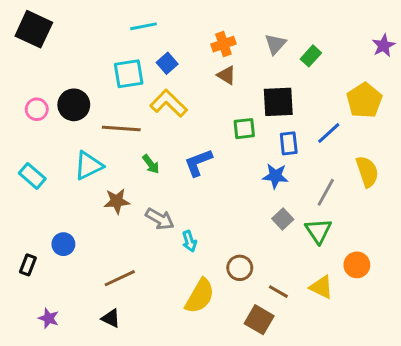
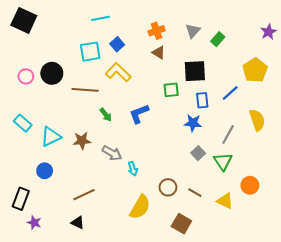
cyan triangle: (89, 166) -> (51, 137), moved
black rectangle: (28, 265) -> (21, 199), moved, size x1.5
brown line: (278, 292) -> (195, 193), moved

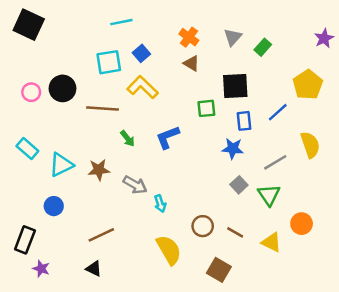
orange cross: (157, 31) -> (189, 37), turned -35
gray line: (228, 134) -> (275, 162), turned 30
yellow semicircle: (140, 207) -> (169, 250), turned -60

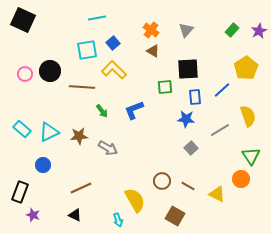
green rectangle: (263, 47) -> (232, 30), moved
cyan rectangle: (27, 149) -> (22, 129), moved
green triangle: (269, 195) -> (251, 156), moved
cyan arrow: (160, 204) -> (118, 220), moved

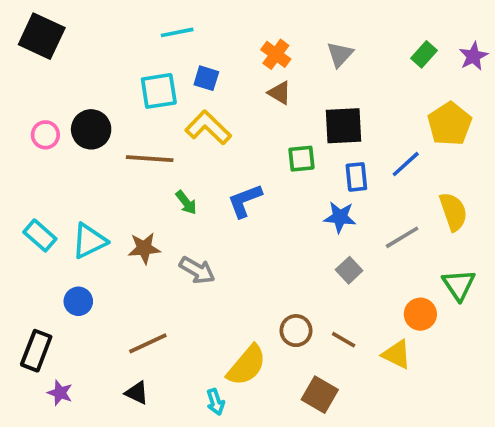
blue square: (113, 43) -> (206, 78), turned -32
orange circle: (241, 179) -> (420, 314), moved
yellow semicircle: (135, 200) -> (247, 365), turned 70

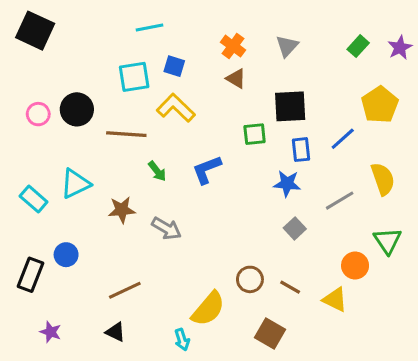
cyan triangle: (89, 241) -> (75, 184), moved
black rectangle: (36, 351) -> (31, 275), moved

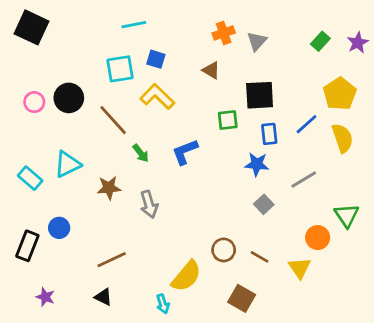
orange cross: (233, 46) -> (224, 33), moved, turned 35
brown line: (126, 134) -> (113, 120), turned 44
yellow semicircle: (383, 179) -> (342, 138), moved
gray arrow: (167, 228) -> (149, 204), turned 44
yellow triangle: (335, 299) -> (300, 268), turned 30

